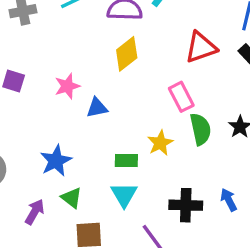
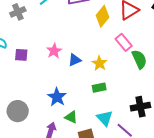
yellow diamond: (127, 54) -> (102, 16), moved
yellow star: (160, 143) -> (99, 63), moved
cyan triangle: (124, 195) -> (105, 118), moved

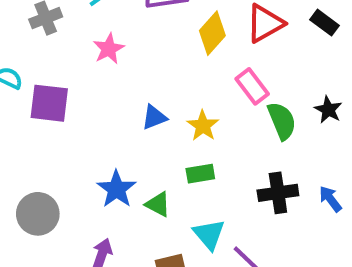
pink star: (54, 51) -> (109, 49), moved
purple square: (21, 55) -> (49, 103), size x1.5
black cross: (140, 107) -> (278, 193), moved
green triangle: (71, 117) -> (158, 204), moved

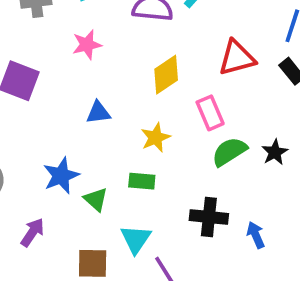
yellow diamond: (212, 33) -> (166, 75), moved
blue triangle: (154, 117) -> (98, 113), moved
green semicircle: (282, 121) -> (229, 152), turned -114

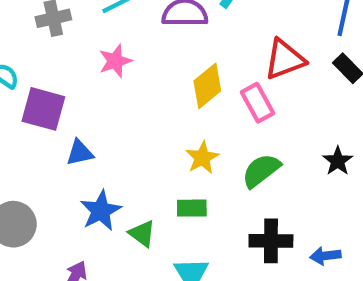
blue triangle: (98, 113) -> (80, 153), moved
pink rectangle: (210, 113) -> (257, 103), moved
green semicircle: (229, 152) -> (261, 171), moved
blue arrow: (256, 235) -> (325, 256), turned -68

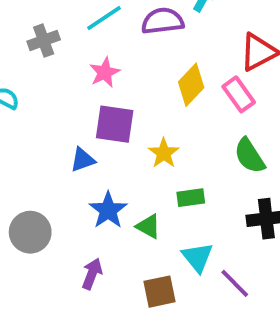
purple square: (43, 109) -> (115, 124), moved
yellow star: (202, 158) -> (164, 153), moved
green semicircle: (261, 171) -> (250, 156), turned -78

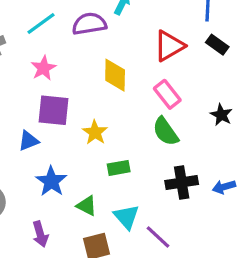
yellow diamond: (191, 85) -> (115, 75), turned -40
pink rectangle: (239, 94) -> (167, 94), moved
green triangle: (148, 226) -> (87, 206), moved
purple arrow: (92, 274) -> (40, 234), turned 145

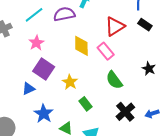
pink rectangle: (167, 94) -> (106, 51), moved
purple square: (54, 110) -> (44, 69), turned 30
green rectangle: (119, 168) -> (86, 104), turned 64
black cross: (182, 183) -> (125, 112), turned -30

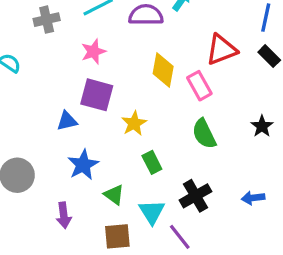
purple square: (44, 69) -> (97, 95), turned -30
black cross: (125, 112) -> (196, 196), moved

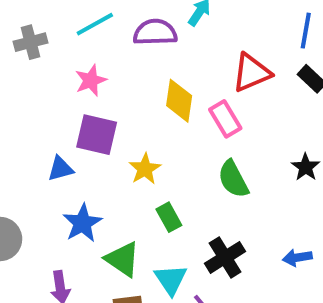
green triangle: (114, 195) -> (123, 259), size x1.4

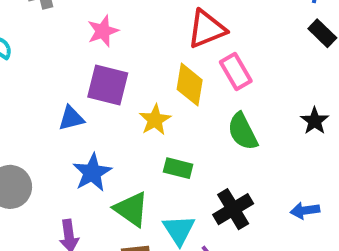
red triangle: (251, 73) -> (207, 29), moved
yellow diamond: (179, 101) -> (190, 85), moved
green rectangle: (169, 217) -> (178, 168), turned -48

